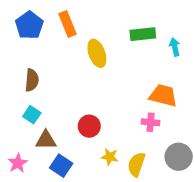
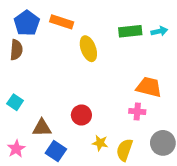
orange rectangle: (68, 24) -> (62, 22), turned -50
cyan arrow: (175, 47) -> (159, 31), moved, turned 91
brown semicircle: (32, 80) -> (16, 50), moved
cyan square: (32, 115) -> (15, 102), moved

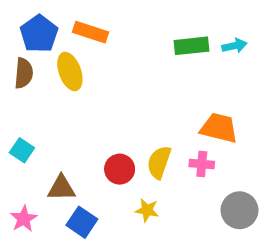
yellow ellipse: (88, 49) -> (70, 71), moved
yellow semicircle: (124, 150) -> (159, 162), moved

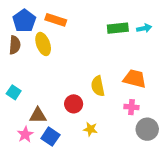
yellow semicircle: (159, 162) -> (98, 86), moved, turned -30
pink cross: (202, 164) -> (131, 107), moved
pink star: (24, 219) -> (25, 134), moved

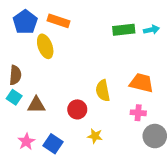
brown semicircle: (15, 45) -> (15, 75), moved
brown triangle: (38, 115) -> (36, 105), moved

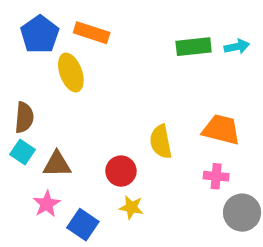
yellow star: (95, 136) -> (131, 207), moved
pink star: (26, 142) -> (47, 204), moved

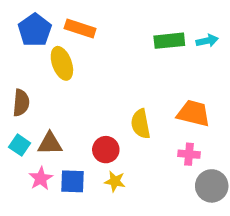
cyan square: (22, 152) -> (20, 145), moved
blue square: (83, 225) -> (73, 181), moved, turned -32

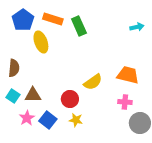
green rectangle: (169, 41) -> (79, 26), moved, turned 72
yellow semicircle: (141, 124) -> (93, 82), turned -114
blue square: (73, 181) -> (48, 120), turned 36

